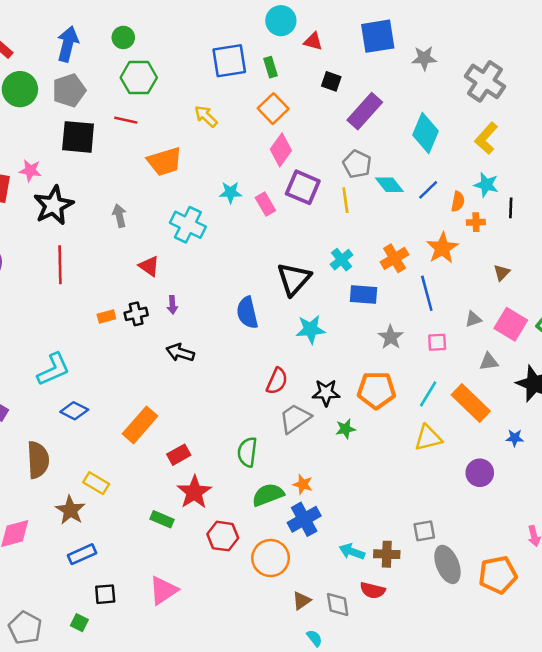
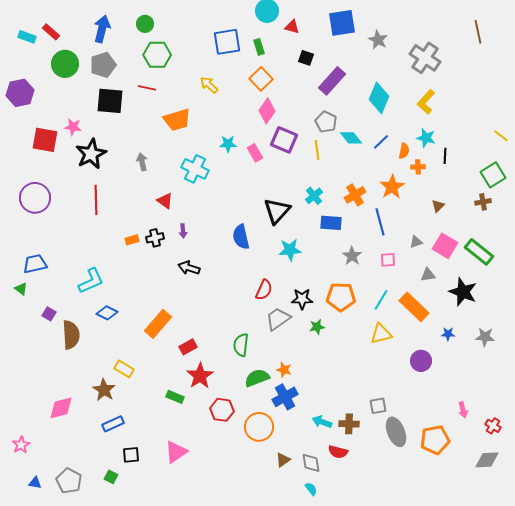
gray star: (424, 58) -> (378, 40), turned 30
brown semicircle: (38, 460) -> (71, 335), moved
cyan semicircle: (314, 638) -> (311, 489), moved

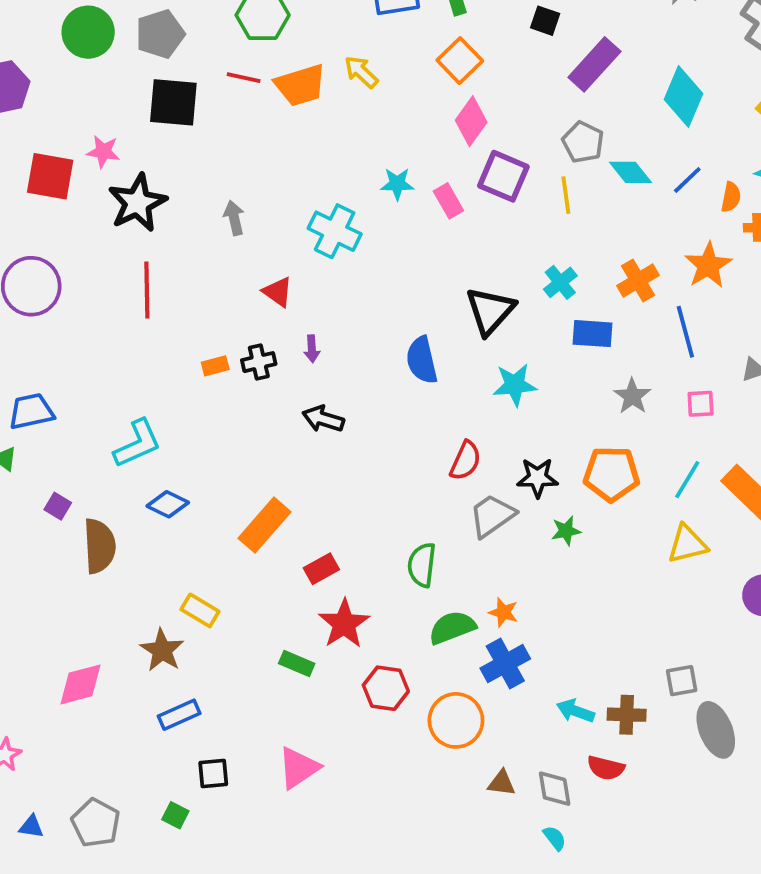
orange trapezoid: (177, 120) -> (300, 85), moved
brown triangle: (283, 460) -> (501, 783), turned 42

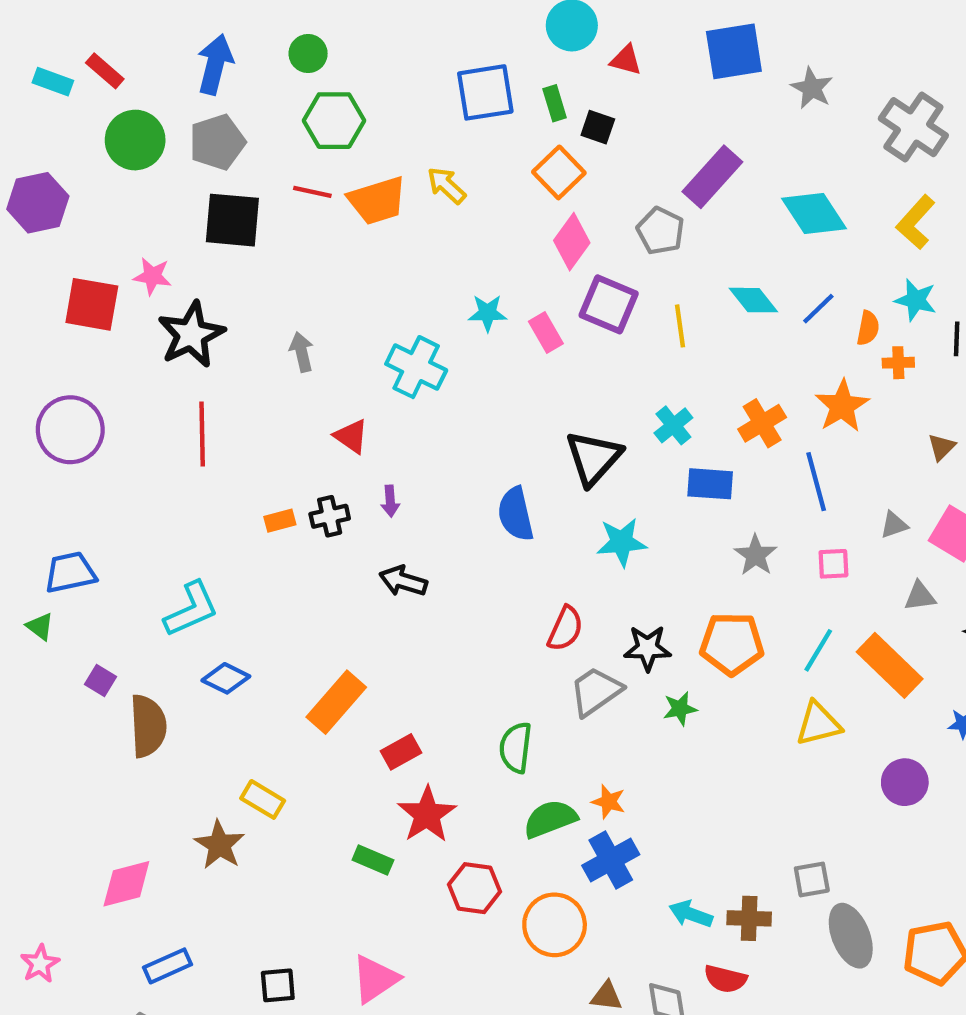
black square: (545, 21) -> (598, 127), moved
cyan diamond: (684, 97) -> (814, 214), turned -56
gray pentagon: (583, 142) -> (660, 231), moved
blue rectangle: (179, 715) -> (168, 966), moved

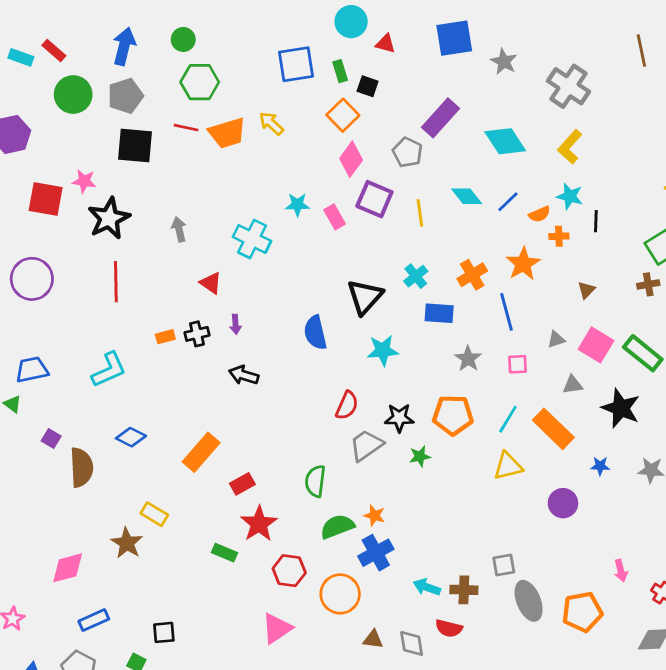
orange semicircle: (868, 328) -> (540, 214), turned 55
cyan L-shape: (191, 609) -> (109, 370), moved
pink triangle: (375, 979) -> (277, 628), moved

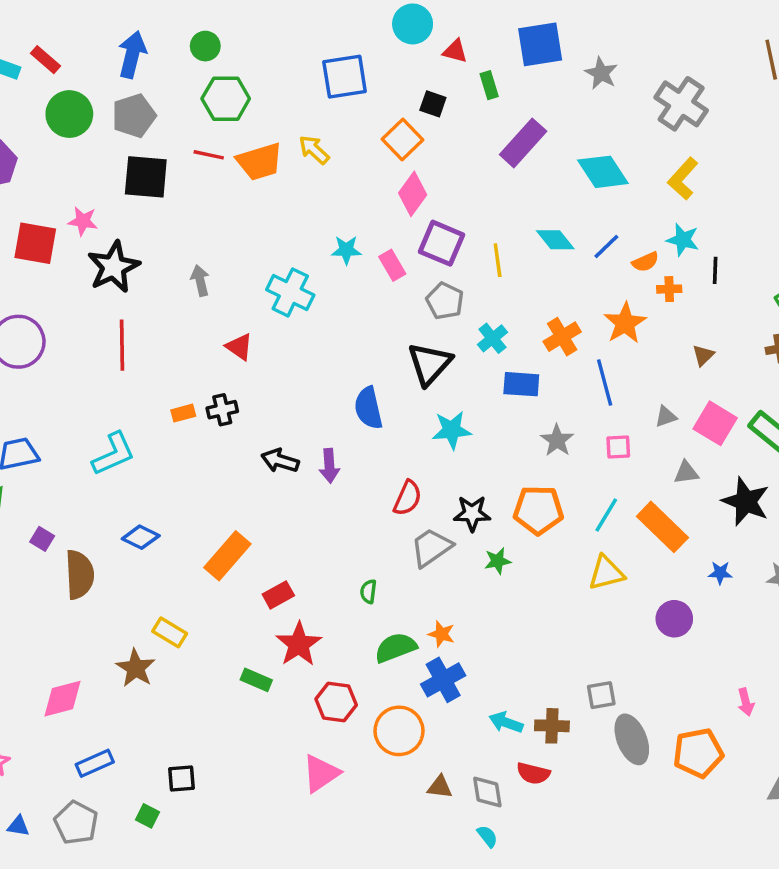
green rectangle: (340, 71) -> (489, 85), moved
gray pentagon: (407, 152) -> (445, 301), moved
purple arrow: (236, 324) -> (329, 466), moved, size x1.4
green semicircle: (315, 481) -> (368, 592), size x0.6

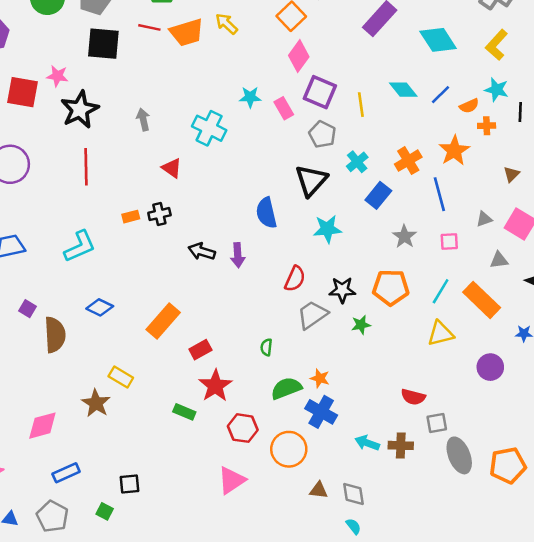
blue rectangle: (521, 384) -> (378, 195), turned -55
blue cross: (443, 680) -> (321, 412), turned -32
red semicircle: (533, 773) -> (413, 397), moved

